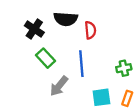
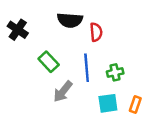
black cross: (34, 29) -> (18, 30), moved
green cross: (124, 68) -> (115, 72), moved

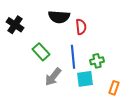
cyan square: (108, 103) -> (85, 79), moved

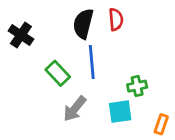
black semicircle: (59, 17) -> (83, 24), turned 100
red semicircle: (81, 27) -> (116, 19), moved
blue line: (73, 57) -> (92, 62), moved

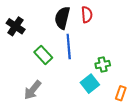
gray arrow: (75, 109) -> (33, 90), moved
cyan square: (120, 112) -> (90, 84), turned -30

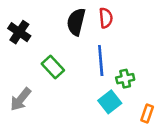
blue line: (69, 46) -> (101, 61), moved
gray arrow: (33, 90) -> (21, 99), moved

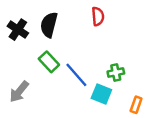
black semicircle: (76, 22) -> (49, 25), moved
blue line: (101, 61) -> (76, 75), moved, turned -36
cyan square: (110, 102) -> (101, 94), turned -30

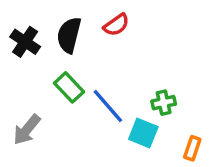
red semicircle: (98, 16) -> (116, 25), moved, turned 60

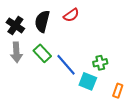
gray arrow: (27, 130) -> (16, 52), moved, turned -42

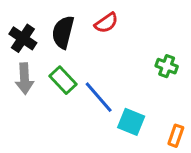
green cross: (100, 63) -> (167, 66), moved, turned 32

